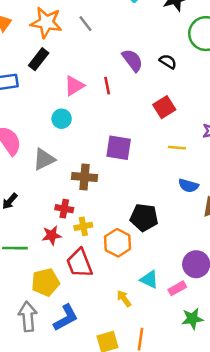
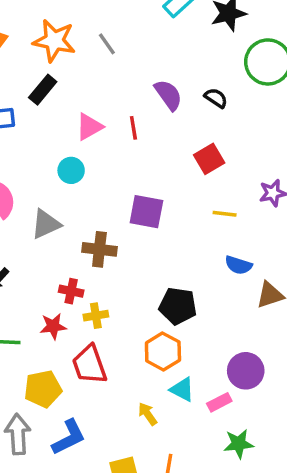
orange hexagon: (118, 243) -> (163, 351), moved

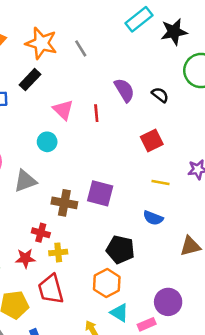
pink triangle: (89, 127) -> (63, 110), turned -50
purple square: (146, 212) -> (100, 193), moved
blue semicircle: (238, 265) -> (153, 218), moved

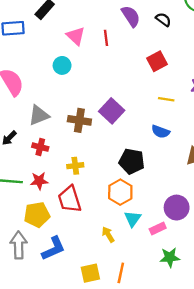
gray triangle: (25, 181) -> (39, 115), moved
purple square: (100, 193) -> (112, 111), turned 30
red cross: (41, 233) -> (40, 147), moved
red star: (25, 258) -> (39, 181), moved
cyan triangle: (119, 313) -> (133, 219), turned 36

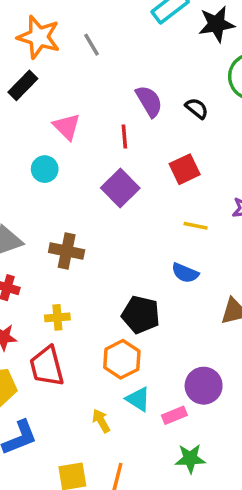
red line: (106, 38) -> (124, 137), moved
purple square: (112, 111) -> (120, 188), moved
cyan triangle: (133, 219) -> (138, 399), turned -36

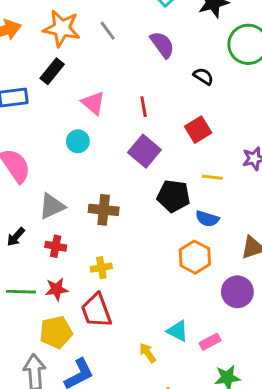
purple semicircle: (149, 101) -> (162, 45), moved
black pentagon: (141, 315) -> (173, 196), moved
orange hexagon: (122, 359) -> (195, 257), moved
purple circle: (204, 386) -> (237, 292), moved

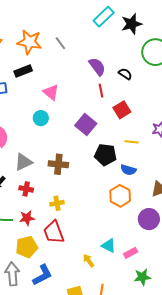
purple semicircle: (162, 45) -> (97, 67), moved
black rectangle: (52, 71) -> (23, 71), turned 30
red line: (144, 107) -> (101, 91), moved

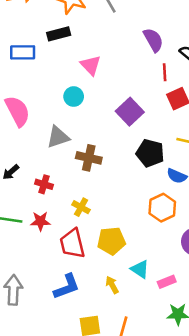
red line: (101, 91) -> (165, 72), moved
gray triangle: (23, 162) -> (58, 137), moved
yellow cross: (57, 203) -> (81, 207), turned 32
yellow pentagon: (27, 247) -> (111, 241), moved
blue L-shape: (42, 275) -> (67, 287), moved

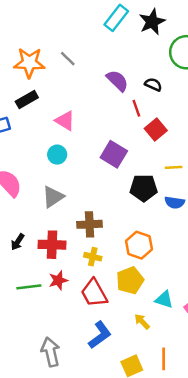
brown cross: (89, 158) -> (90, 224), moved
red cross: (44, 184) -> (52, 245), size x1.5
orange hexagon: (162, 208) -> (139, 245), moved

